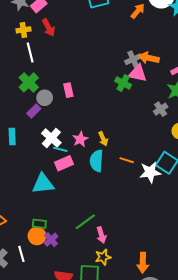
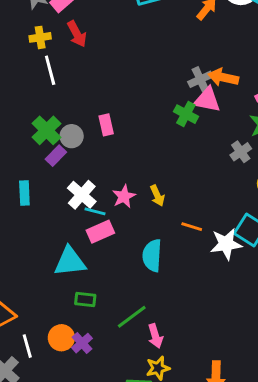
green cross: (29, 82) -> (46, 130), moved
cyan semicircle: (96, 161) -> (152, 255), moved
green rectangle: (39, 224) -> (85, 300), moved
white line: (21, 254) -> (27, 346), moved

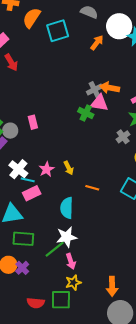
white star: (226, 244) -> (67, 237), moved
green rectangle: (85, 300) -> (23, 239), size x1.5

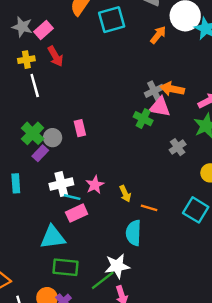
gray cross: (123, 137) -> (178, 147), moved
yellow arrow: (69, 168) -> (125, 194), moved
white cross: (18, 169) -> (61, 184), turned 36
cyan semicircle: (67, 208) -> (134, 233), moved

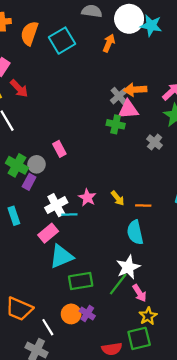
pink rectangle: (77, 213) -> (48, 233), moved

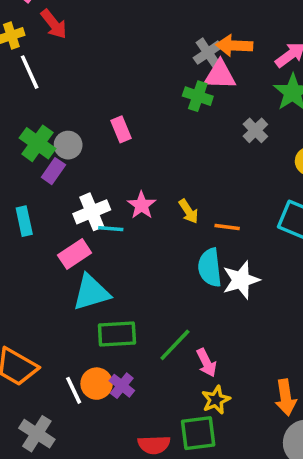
pink rectangle: (59, 149) -> (121, 129), moved
white star: (128, 267) -> (241, 280), moved
white line: (48, 327) -> (74, 390), moved

